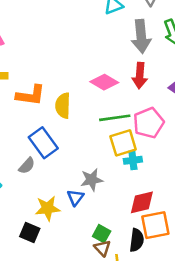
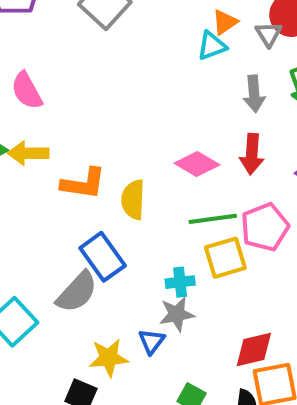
gray arrow: (141, 36) -> (254, 94), size x0.7
cyan cross: (133, 160) -> (180, 282), moved
gray semicircle: (27, 166) -> (77, 292), size x1.6

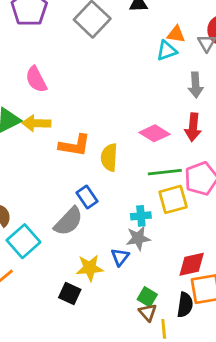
orange triangle: (225, 22) -> (176, 34), turned 42
blue rectangle: (103, 257) -> (87, 197), size x0.7

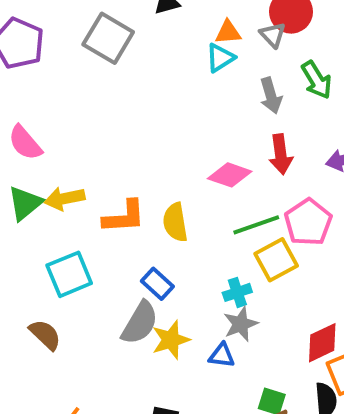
pink semicircle: (36, 79) -> (25, 143), moved
cyan square: (23, 241) -> (69, 274), moved, turned 32
blue triangle: (120, 257) -> (222, 355), turned -48
yellow star: (90, 268) -> (171, 340), moved

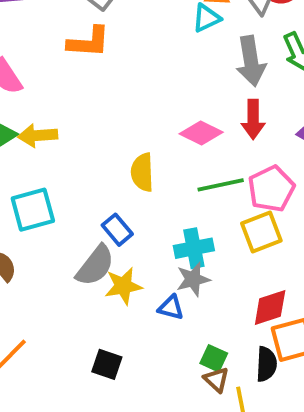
gray arrow: (271, 96) -> (251, 61), size x1.4
orange L-shape: (124, 217) -> (89, 42), moved
yellow square: (276, 260) -> (261, 232), moved
cyan cross: (237, 292) -> (194, 248), size x1.4

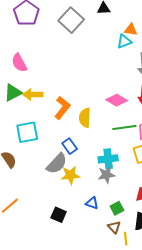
orange L-shape: (89, 42) -> (62, 108), moved, turned -60
blue triangle: (171, 307) -> (92, 203), moved
green square: (214, 358) -> (117, 208), moved, turned 32

